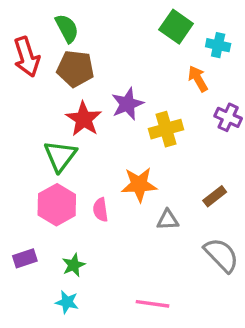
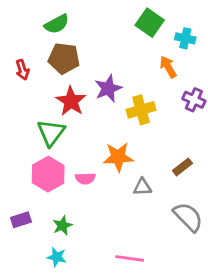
green semicircle: (67, 28) -> (57, 24), turned 90
red arrow: (27, 57) -> (22, 70), moved, size x0.6
pink semicircle: (100, 210) -> (85, 178), turned -84

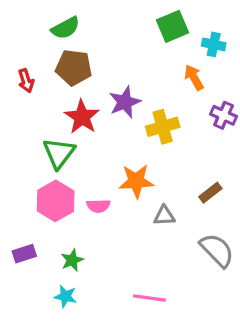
green square: (150, 23) -> (173, 26), turned 32

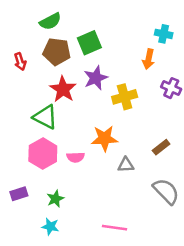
green square: (173, 26) -> (89, 43), moved
orange arrow: (194, 77) -> (148, 59), turned -138
green triangle: (59, 153) -> (45, 117), turned -40

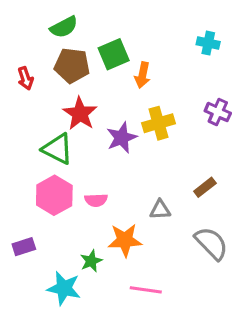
orange arrow: (148, 59) -> (142, 75), moved
purple star: (96, 78) -> (122, 138), moved
orange star: (104, 138) -> (125, 240), moved
green star: (55, 199) -> (91, 261), moved
cyan star: (50, 226) -> (64, 288), size x1.5

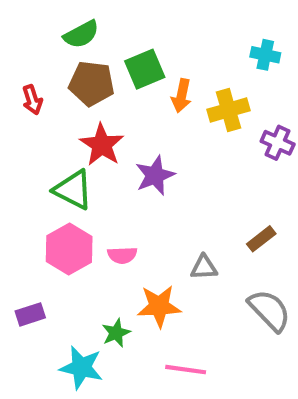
yellow cross: (158, 123) -> (228, 110), moved

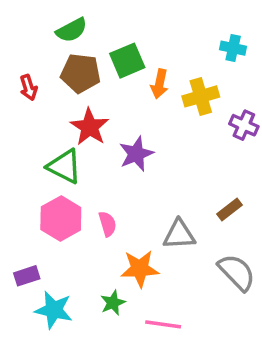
pink semicircle: (122, 255) -> (107, 224), turned -105
gray triangle: (204, 267) -> (179, 235), size x1.4
green star: (116, 333) -> (113, 303), moved
cyan star: (81, 368) -> (54, 310), moved

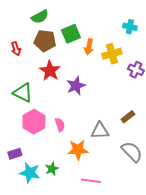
green triangle: (64, 166) -> (23, 93), moved
green star: (113, 303) -> (52, 169), moved

